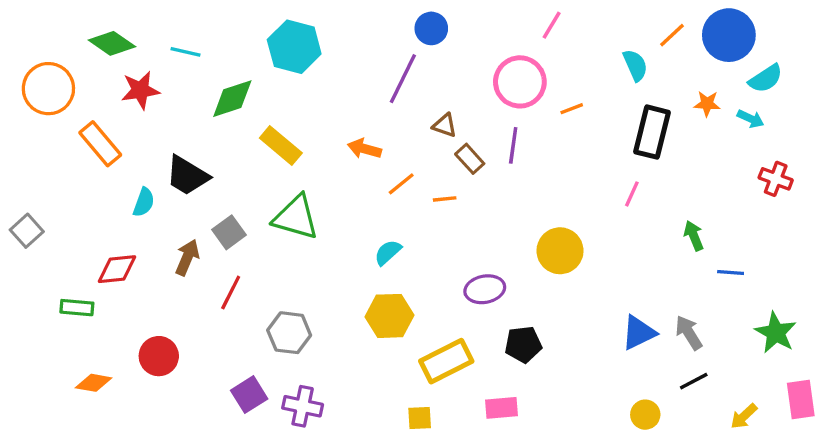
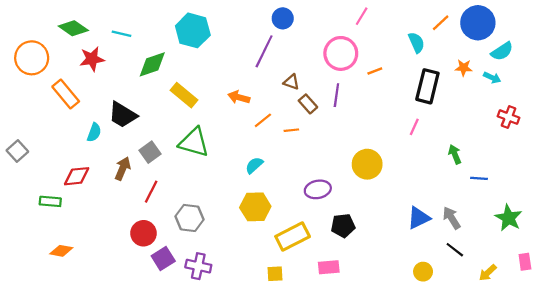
red circle: (159, 356) -> (143, 233), moved
black line: (694, 381) -> (455, 250), turned 66
pink rectangle: (801, 400) -> (525, 262), size x0.7

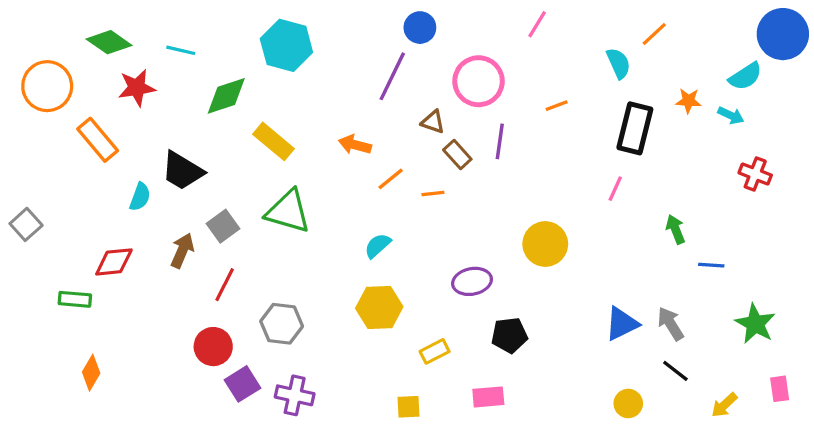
blue circle: (478, 23) -> (783, 34), moved
pink circle: (341, 53) -> (479, 81), moved
yellow rectangle: (293, 237) -> (435, 351), size x0.6
orange diamond: (61, 251) -> (91, 373), turned -70

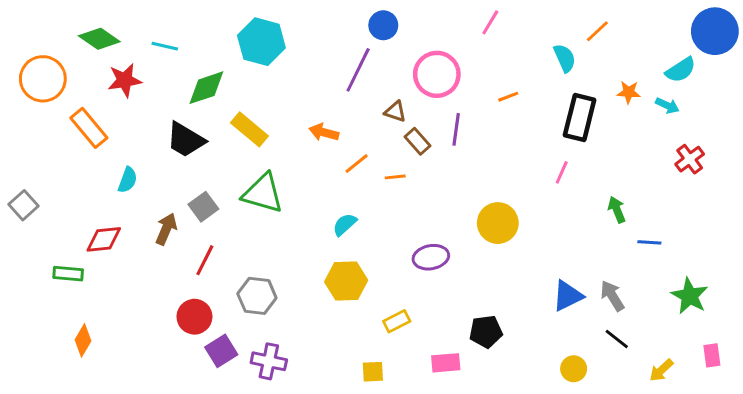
black trapezoid: (182, 171) -> (186, 140), moved
red cross: (755, 174) -> (690, 159), turned 32
black pentagon: (509, 335) -> (486, 332), moved

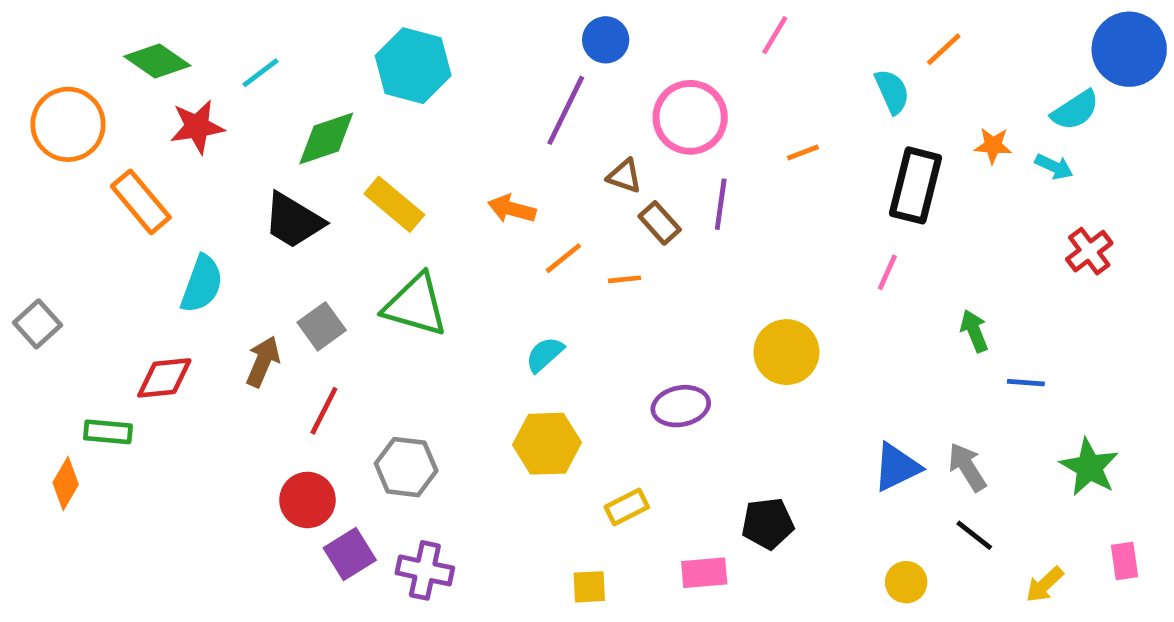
cyan line: (165, 46) -> (261, 73), turned -50
cyan semicircle: (128, 180) -> (202, 284), size x1.4
orange diamond: (83, 340) -> (66, 484), moved

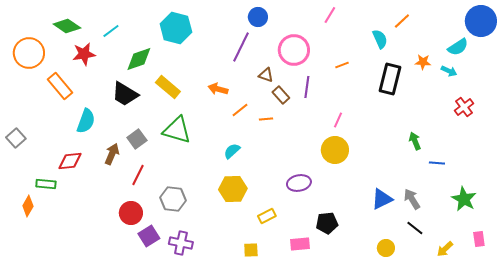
pink line: (887, 272) -> (338, 120), moved
purple ellipse: (681, 406) -> (299, 183), moved

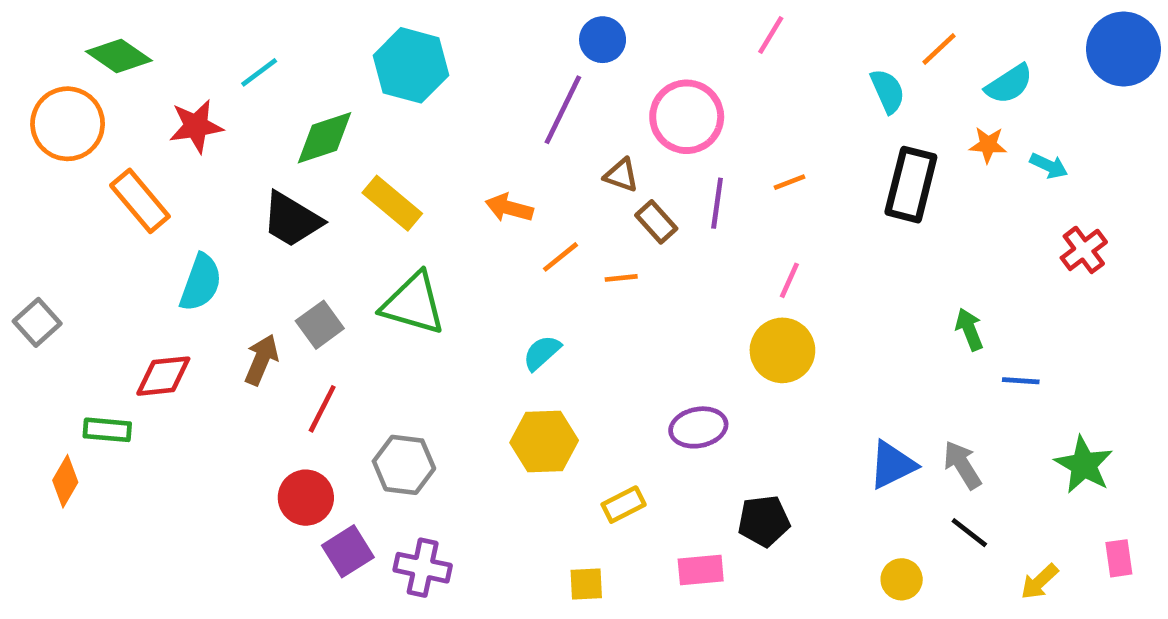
green diamond: (67, 26) -> (119, 56), moved
cyan semicircle: (458, 47) -> (1009, 84), moved
orange line: (342, 65) -> (789, 182), moved

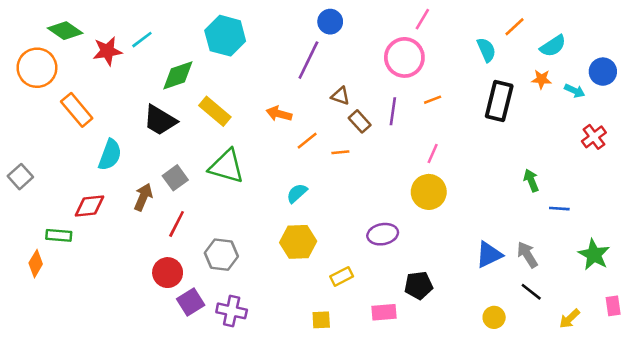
blue circle: (1124, 49) -> (603, 72), moved, size x0.7
pink circle: (687, 117) -> (404, 57), moved
red star: (196, 126) -> (107, 51), moved

